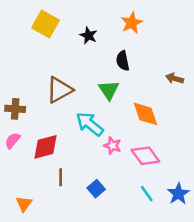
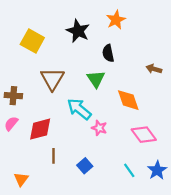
yellow square: (45, 24) -> (32, 41), moved
black star: (89, 35) -> (78, 31), size x1.5
brown triangle: (59, 90) -> (52, 79), turned -30
pink diamond: (145, 156) -> (144, 135), moved

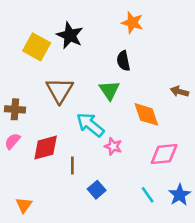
orange star: (116, 20) -> (132, 23), turned -30
black star: (78, 31) -> (70, 35), moved
brown arrow: (154, 69) -> (180, 91), moved
pink diamond: (144, 135) -> (164, 154), turned -60
brown line: (54, 156) -> (72, 165), moved

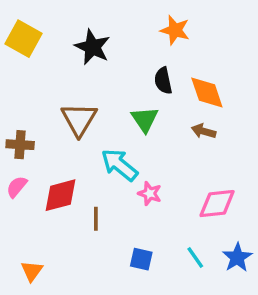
yellow square: (37, 47) -> (23, 39), moved
brown arrow: (180, 91) -> (204, 131), moved
orange diamond: (146, 114) -> (207, 92), moved
blue square: (97, 190) -> (141, 259), moved, turned -36

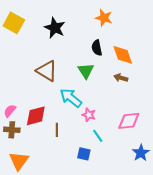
brown triangle: (79, 119) -> (47, 71), turned -30
brown cross: (20, 145) -> (12, 130), moved
cyan line: (195, 257) -> (98, 136), moved
orange triangle: (32, 271) -> (19, 161), size x1.5

